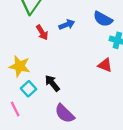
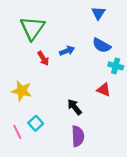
black arrow: (52, 83) -> (75, 107), moved
cyan square: (29, 89) -> (36, 123), moved
purple semicircle: (65, 114) -> (78, 136), moved, turned -138

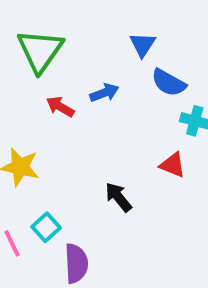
blue triangle: (98, 13) -> (143, 45), moved
red arrow: (43, 58) -> (60, 107), turned 152
purple semicircle: (78, 136) -> (76, 263), moved

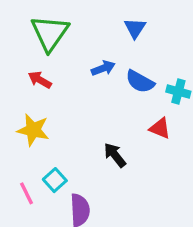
blue semicircle: (169, 83) -> (140, 82), moved
red arrow: (60, 107) -> (40, 80), moved

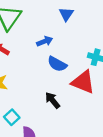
blue semicircle: (140, 82) -> (57, 64), moved
red triangle: (160, 128) -> (83, 82), size x1.6

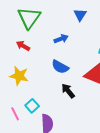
blue semicircle: (57, 64) -> (60, 67), moved

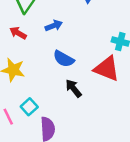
blue arrow: (61, 39) -> (54, 26), moved

